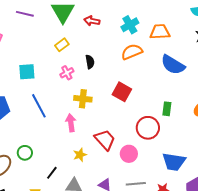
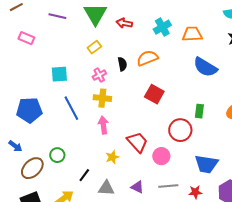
orange semicircle: (132, 52) -> (147, 58), moved
yellow cross: (83, 99) -> (102, 98), moved

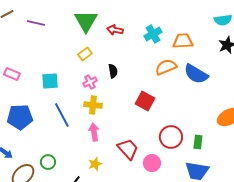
purple line: (57, 16) -> (36, 23), moved
pink rectangle: (26, 38) -> (12, 74), moved
orange semicircle: (147, 58) -> (166, 67), moved
green rectangle: (199, 111) -> (198, 142), moved
yellow star: (112, 157) -> (95, 164), moved

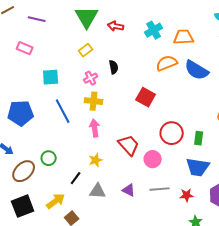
pink rectangle: (12, 74) -> (25, 48), moved

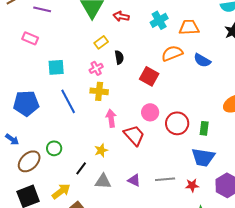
yellow rectangle: (86, 50) -> (101, 42), moved
blue semicircle: (197, 70) -> (202, 60), size x0.7
red square: (146, 97) -> (149, 76), moved
pink arrow: (95, 128) -> (111, 118), moved
pink circle: (153, 159) -> (150, 112), moved

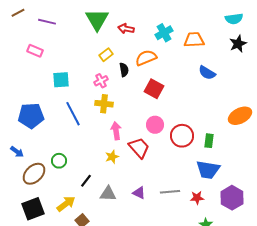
orange semicircle: (172, 53) -> (146, 58), moved
yellow star: (101, 150) -> (112, 157), moved

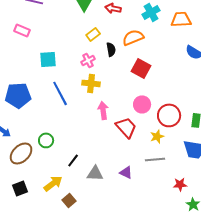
yellow star: (112, 157) -> (157, 136), moved
gray line: (170, 192) -> (155, 159), moved
red star: (197, 198) -> (180, 184), moved
black square: (33, 209) -> (20, 188), size x0.7

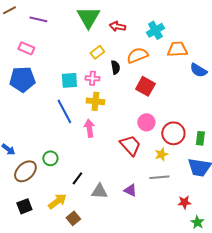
orange trapezoid: (181, 19) -> (177, 49), moved
cyan square: (48, 59) -> (69, 80), moved
pink cross: (88, 60) -> (92, 78), turned 32
blue pentagon: (18, 95) -> (22, 79), moved
pink arrow: (103, 110) -> (89, 128), moved

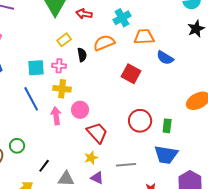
red square: (145, 86) -> (131, 74), moved
pink circle: (146, 122) -> (80, 110), moved
yellow star: (161, 154) -> (91, 158), moved

